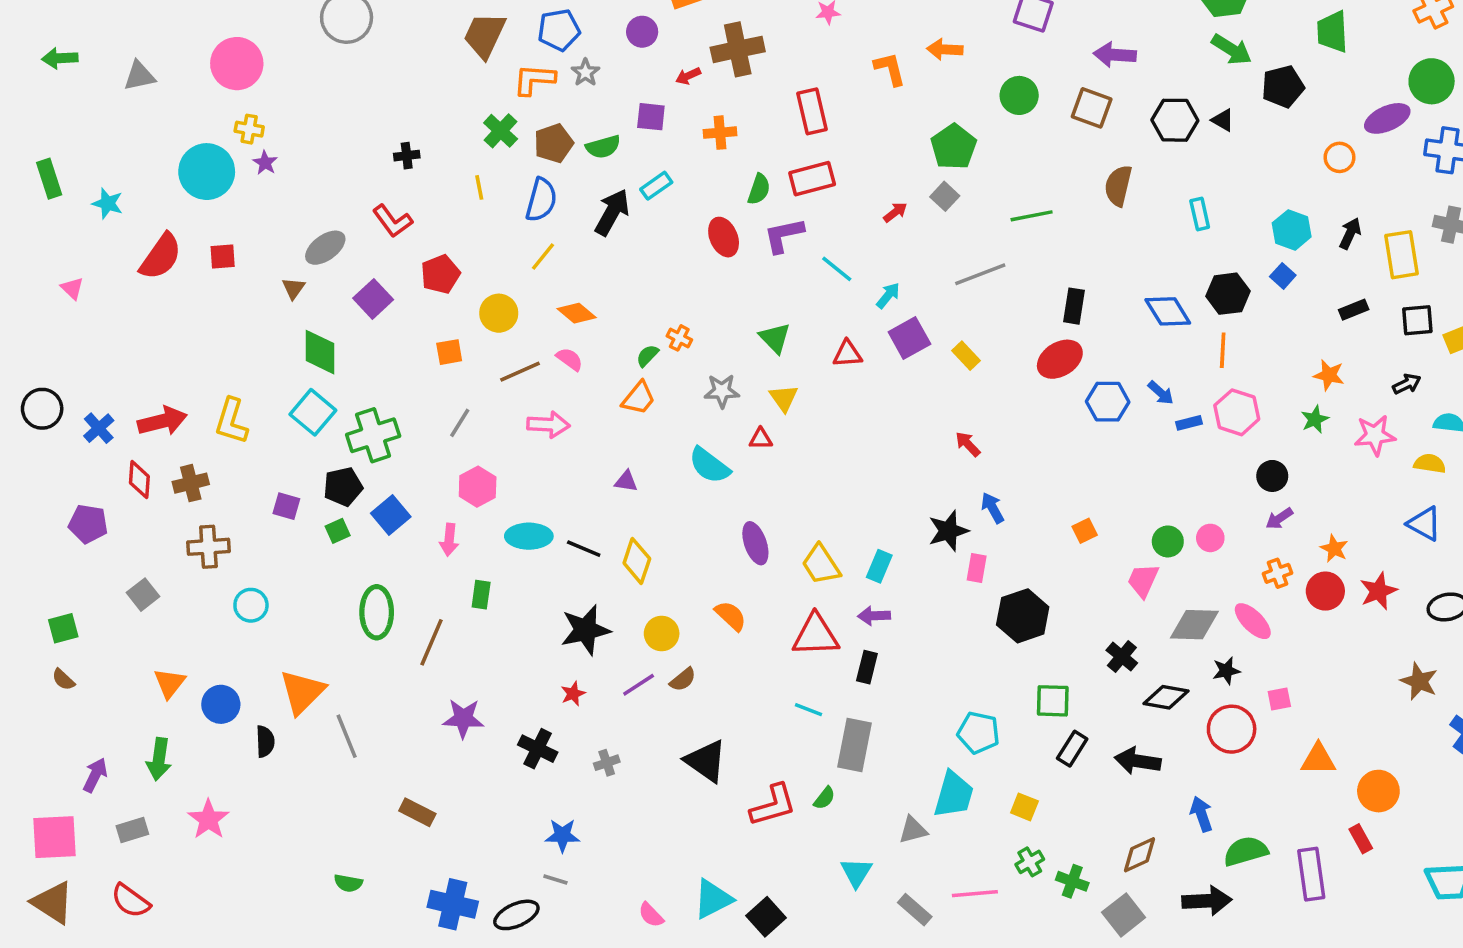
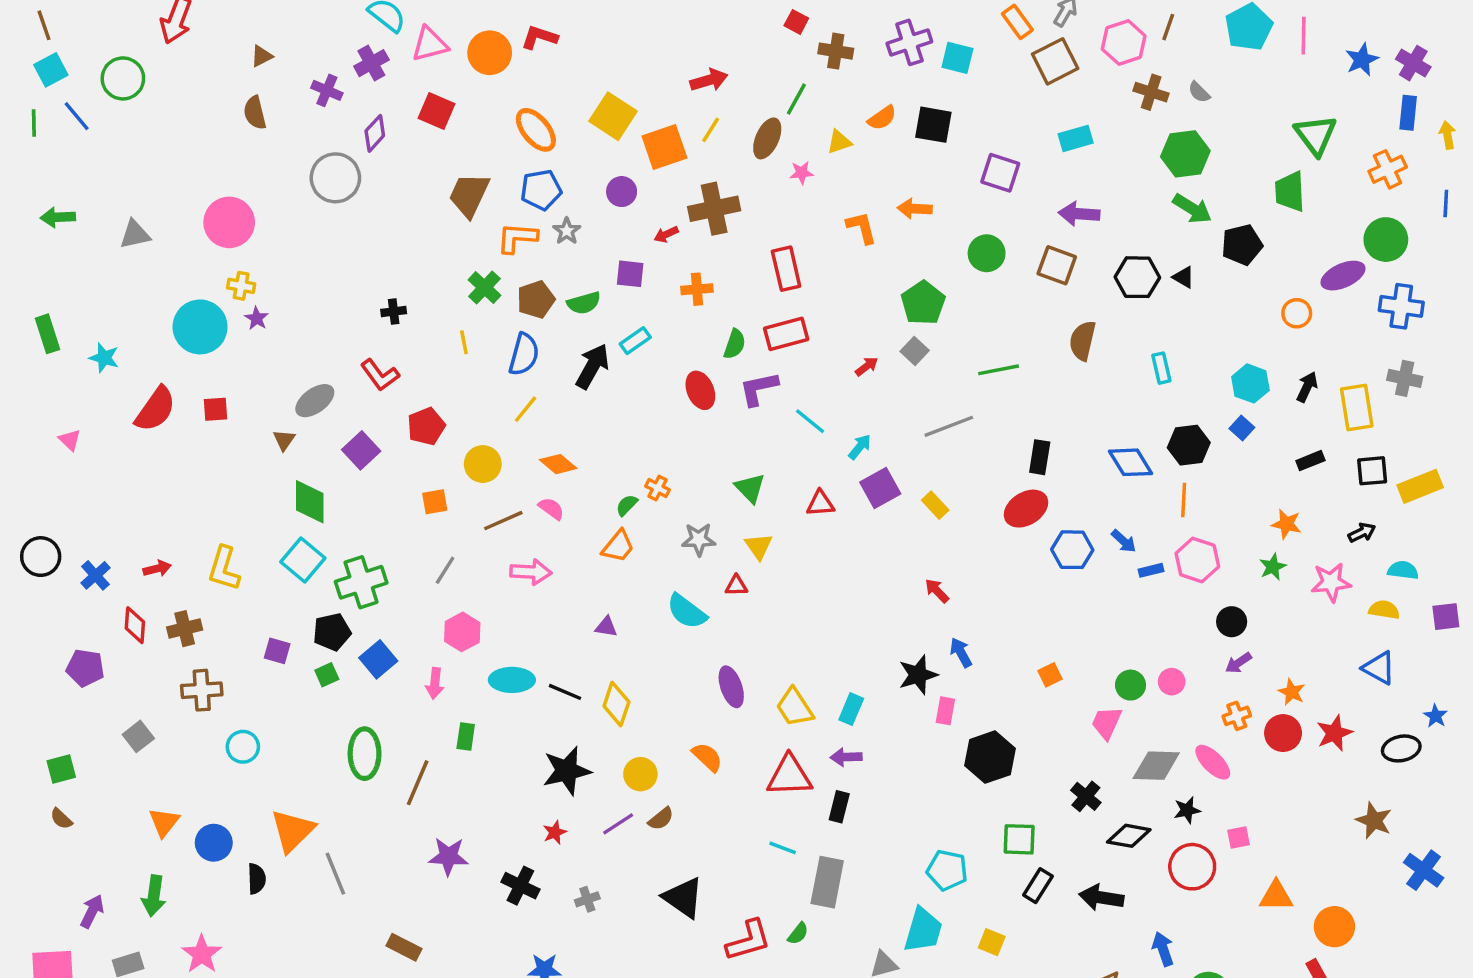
red arrow: (162, 421) -> (157, 569), size x0.6

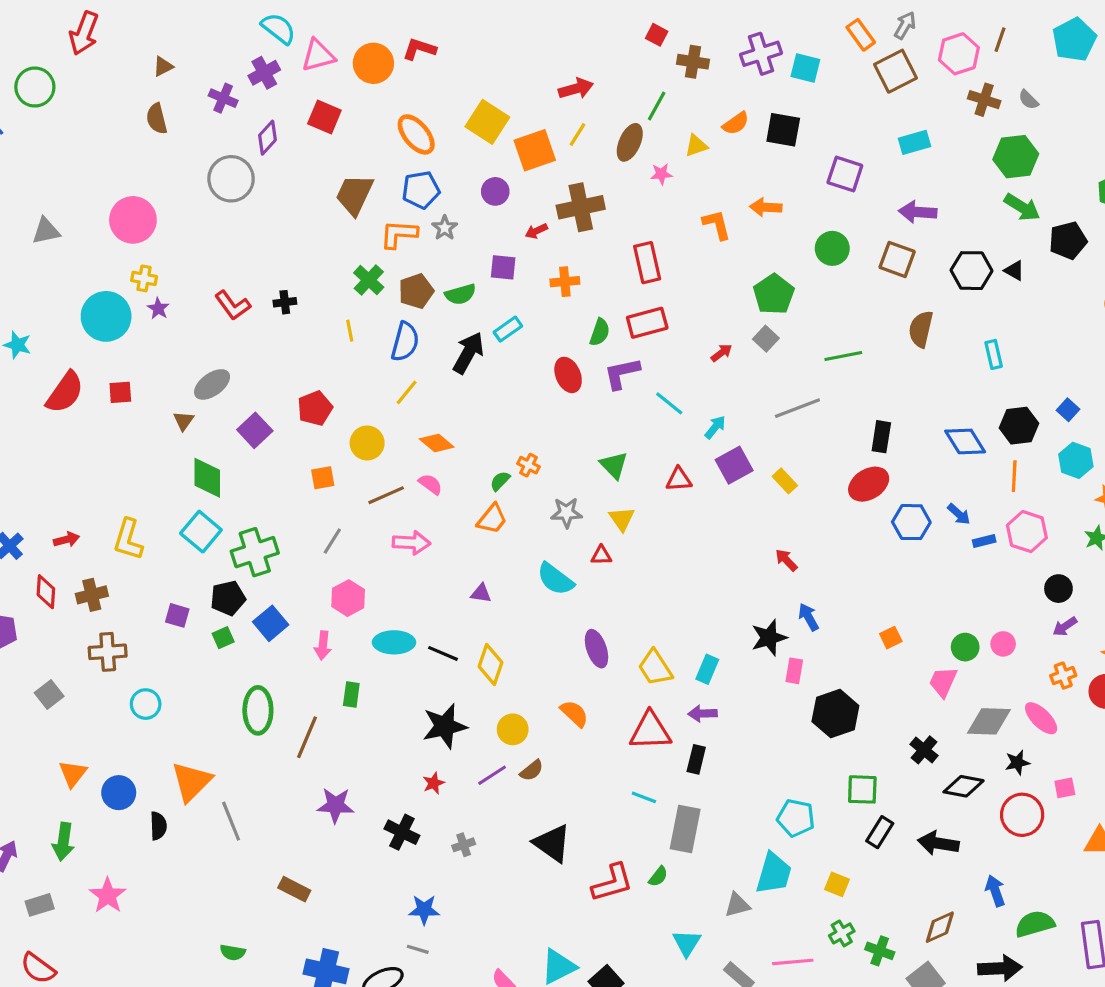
red L-shape: (380, 375) -> (233, 305), moved
cyan hexagon: (1250, 383) -> (1076, 460), moved

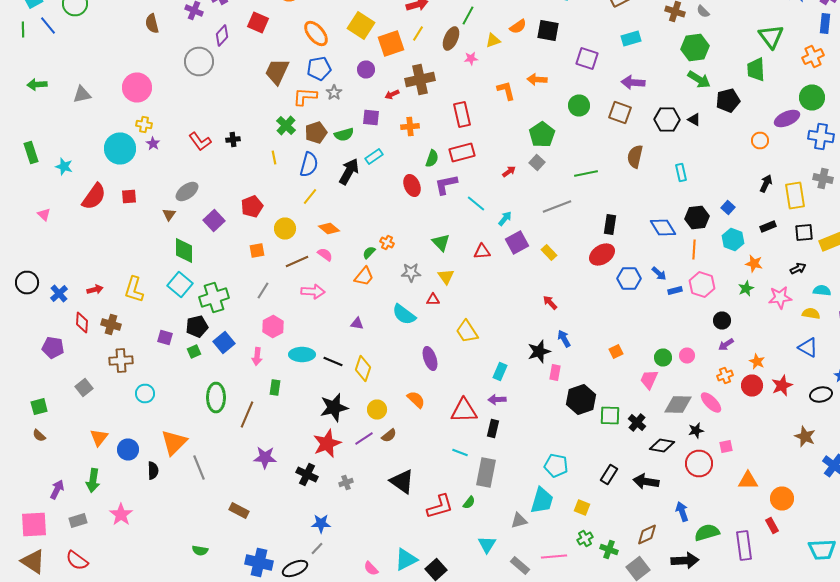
brown cross: (92, 595) -> (111, 324), turned 30
yellow trapezoid: (655, 668) -> (467, 332), moved
red star: (434, 783) -> (327, 444), size x2.0
green square: (862, 789) -> (610, 416), moved
gray line: (418, 949) -> (317, 548), turned -64

